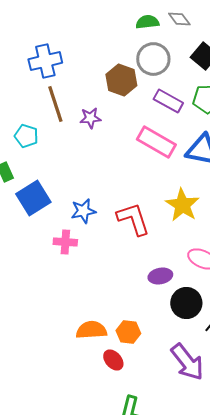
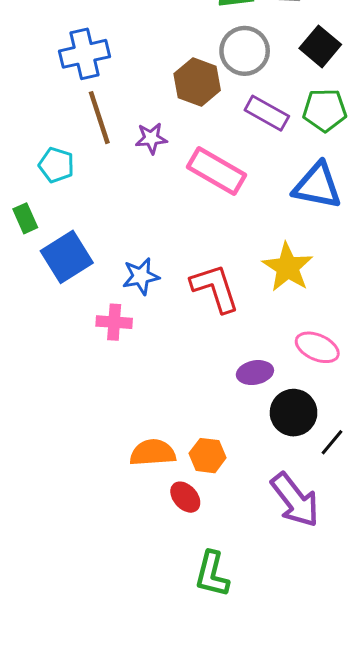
pink rectangle: (156, 142) -> (216, 171), moved

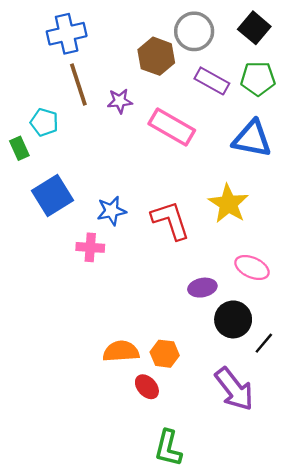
green rectangle: (25, 218) -> (19, 148), moved

